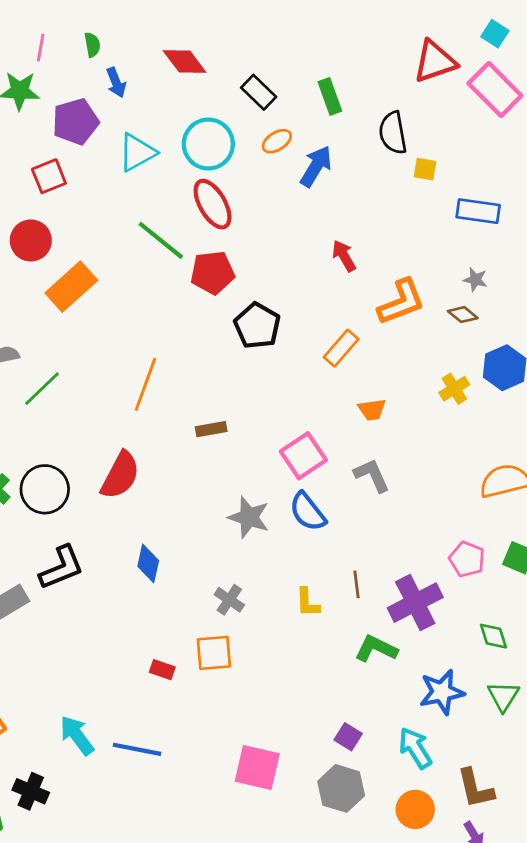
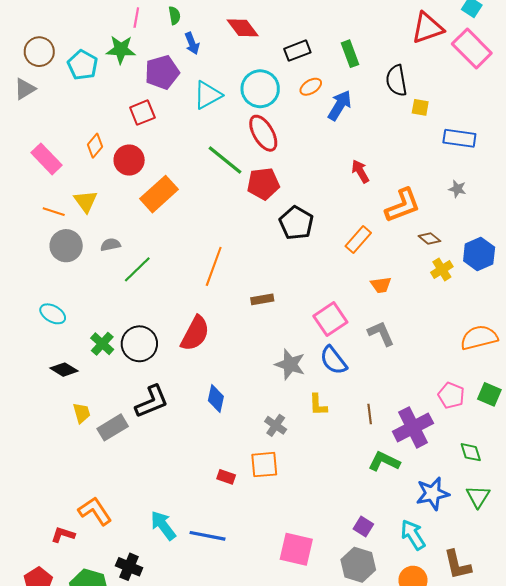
black rectangle: (259, 92) -> (297, 51), turned -65
brown diamond: (463, 315) -> (429, 238), moved
yellow L-shape: (308, 603) -> (318, 405), moved

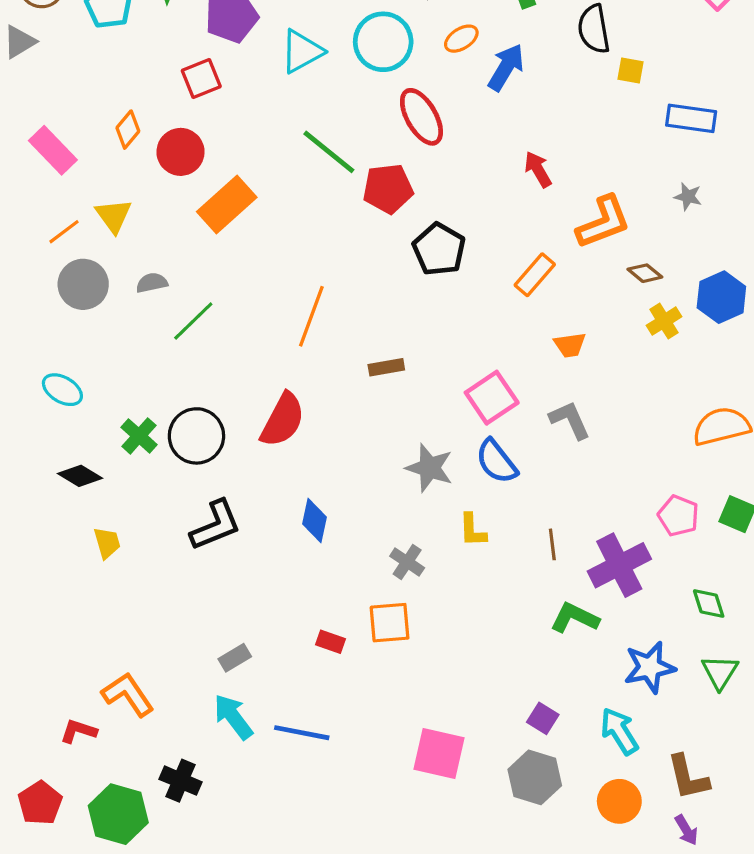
red ellipse: (263, 133) -> (421, 117), moved
orange line: (54, 212) -> (64, 232), turned -55
gray rectangle: (113, 427) -> (235, 658), moved, size x0.7

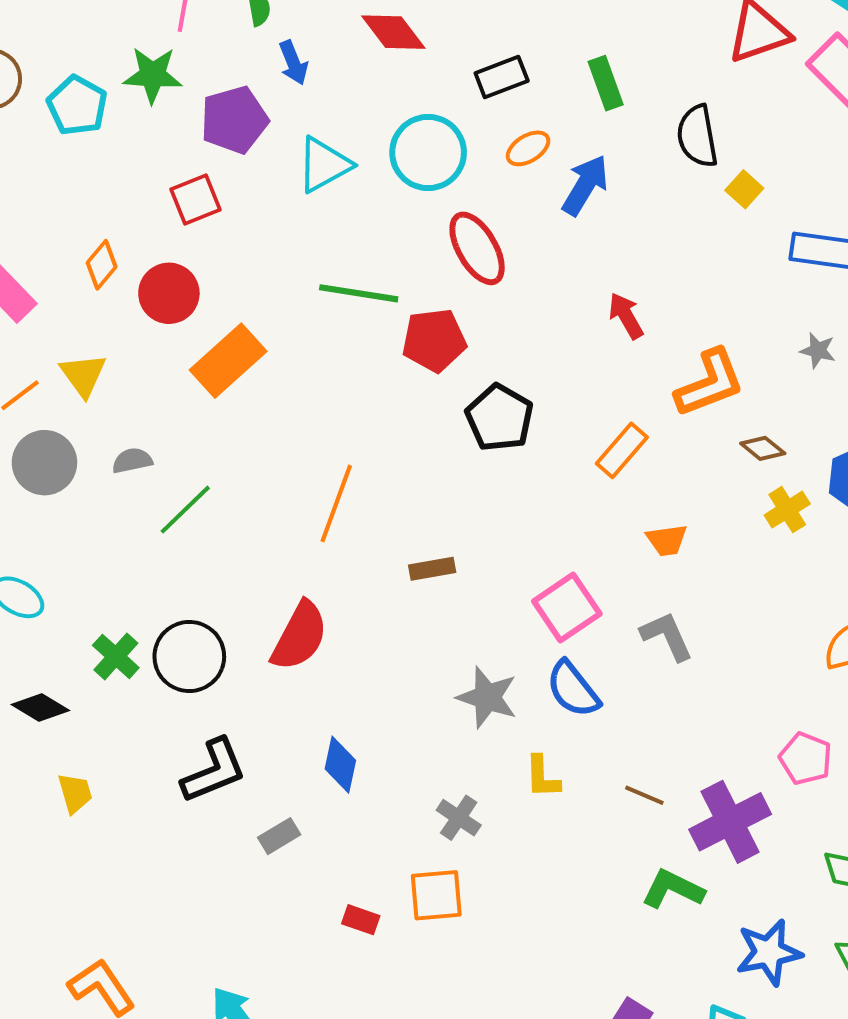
yellow square: (630, 71) -> (744, 189), turned 32
green line: (329, 152) -> (359, 293), turned -30
brown line: (552, 544) -> (644, 795), turned -60
gray rectangle: (235, 658) -> (279, 836), moved

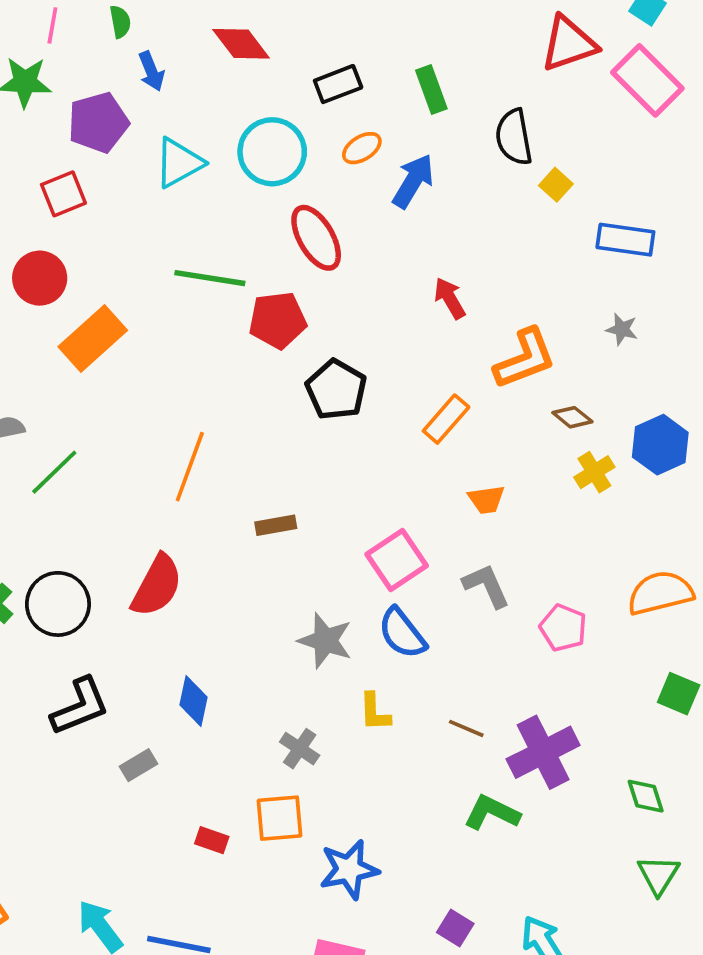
pink pentagon: (806, 759) -> (563, 628), moved
blue star: (769, 952) -> (349, 869), moved

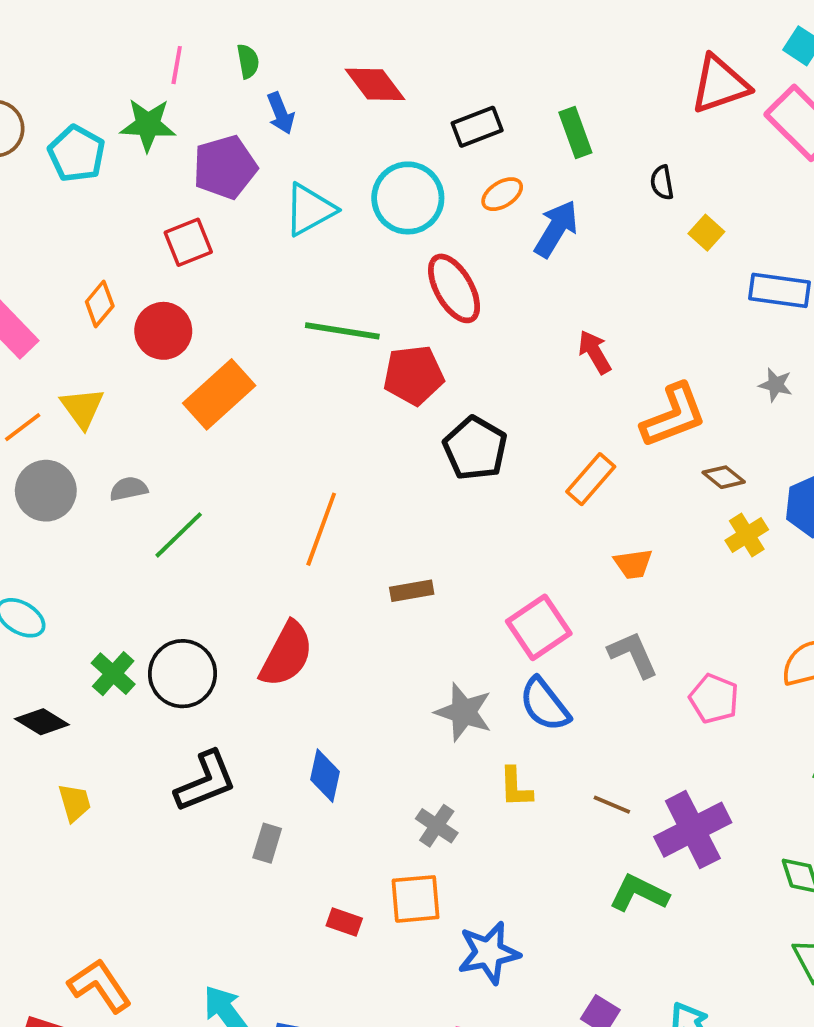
black semicircle: (514, 137) -> (662, 183), size x0.6
gray rectangle: (139, 765) -> (267, 843), turned -42

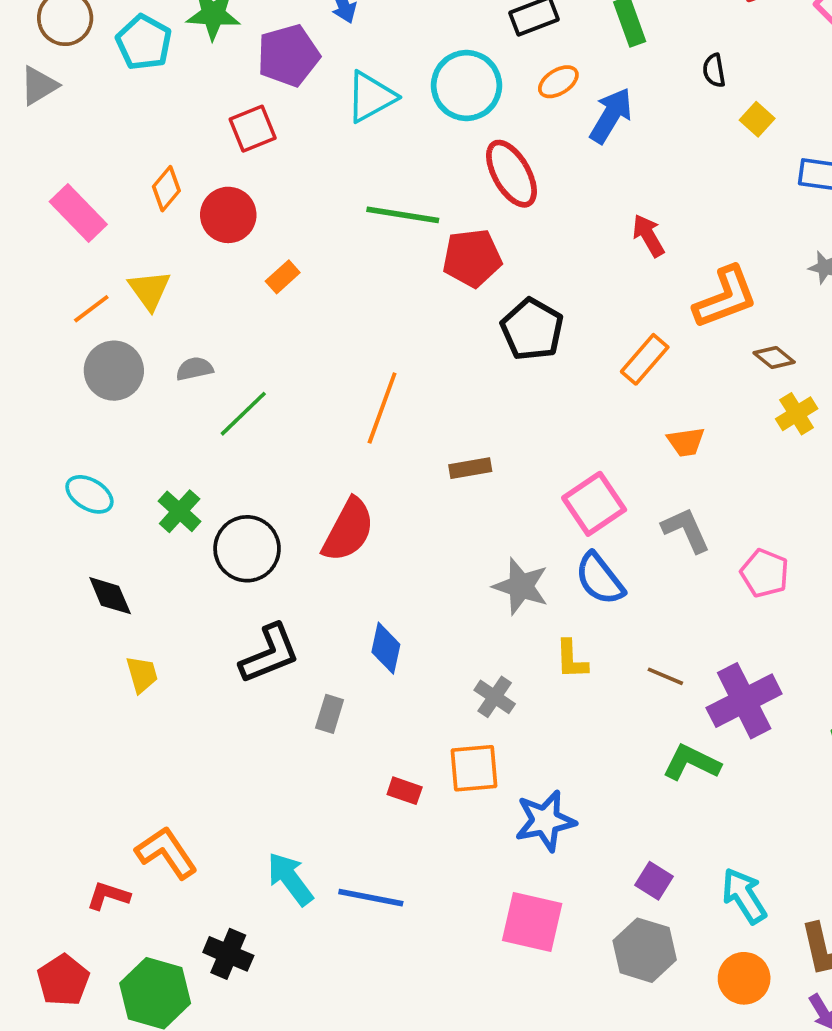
orange rectangle: (219, 394) -> (283, 277), size x0.5
green cross: (113, 674) -> (180, 511), moved
black diamond: (42, 722) -> (110, 596), turned 36

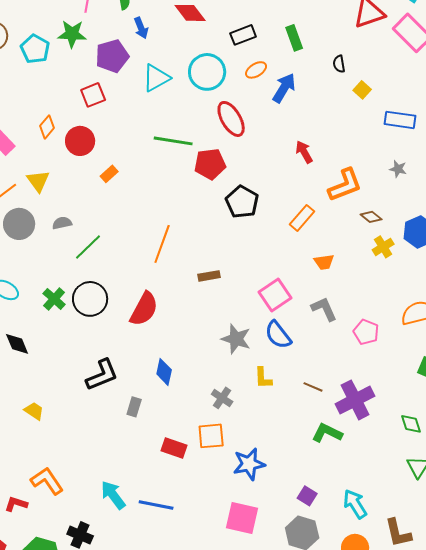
black circle: (247, 549) -> (90, 299), moved
yellow trapezoid: (142, 674) -> (34, 411), moved, turned -40
red rectangle: (405, 791) -> (174, 448), size x1.4

